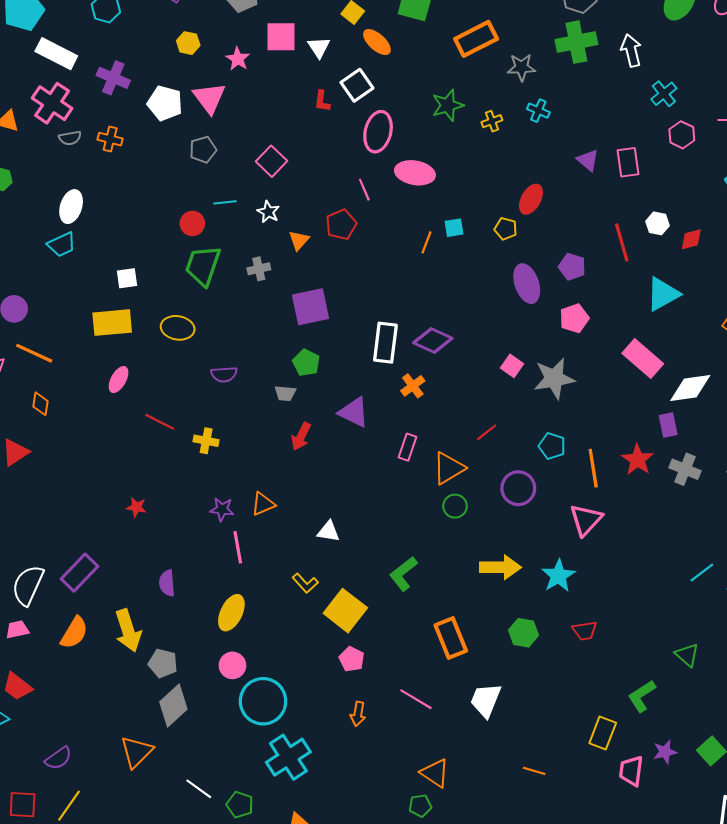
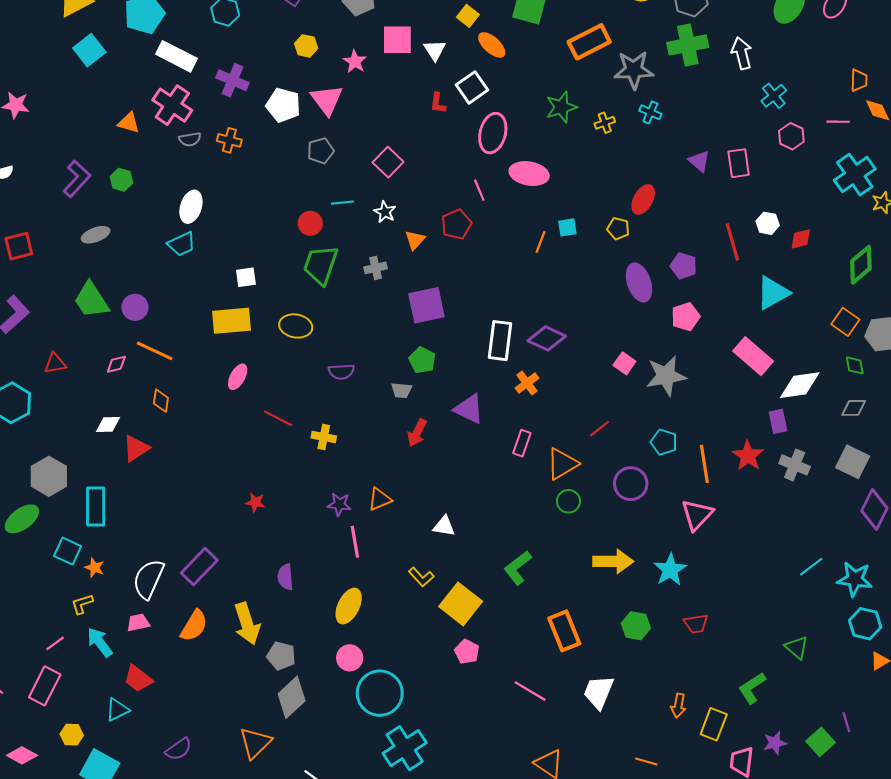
gray star: (521, 67) -> (634, 70), size x1.4
orange arrow: (358, 714) -> (678, 706), moved

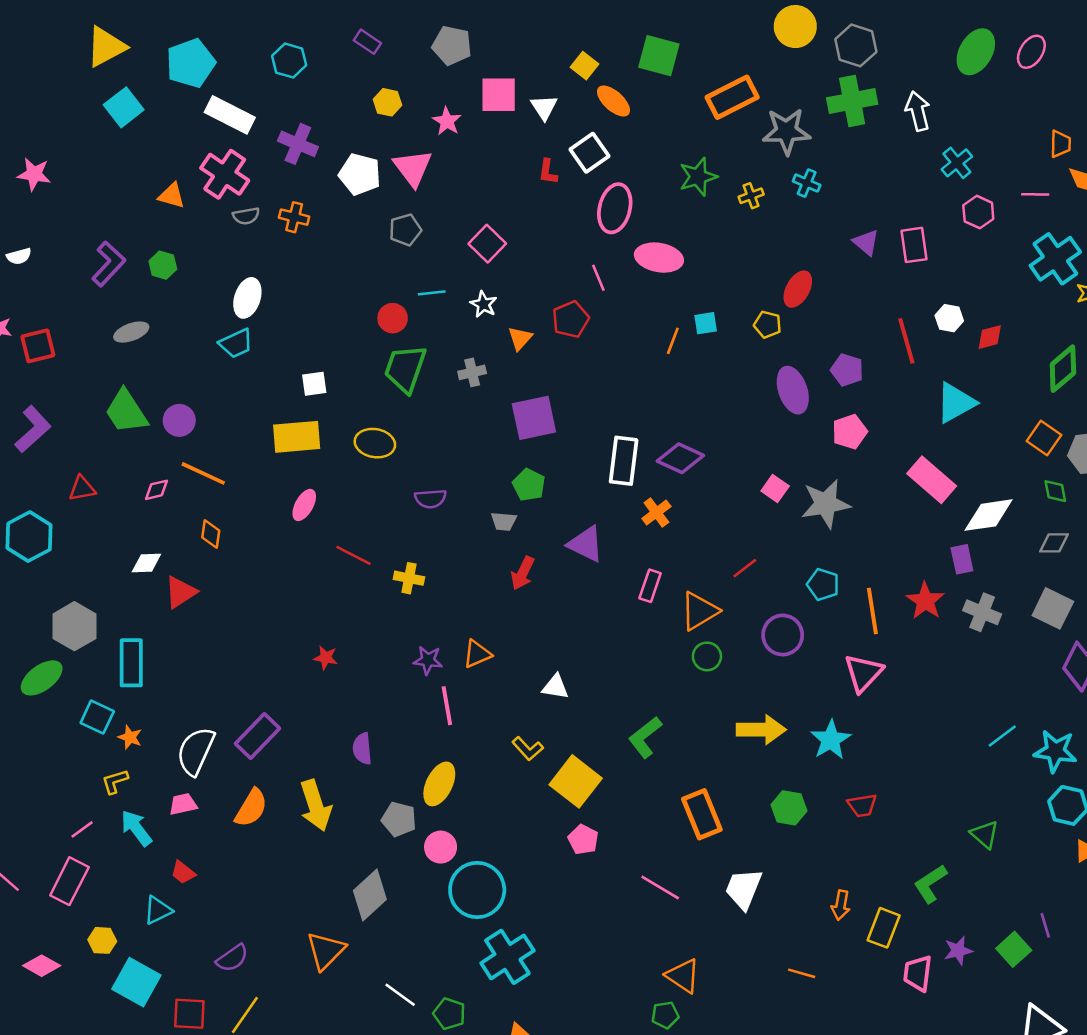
gray pentagon: (281, 656) -> (399, 819), moved
red trapezoid: (138, 679) -> (183, 872), size x0.7

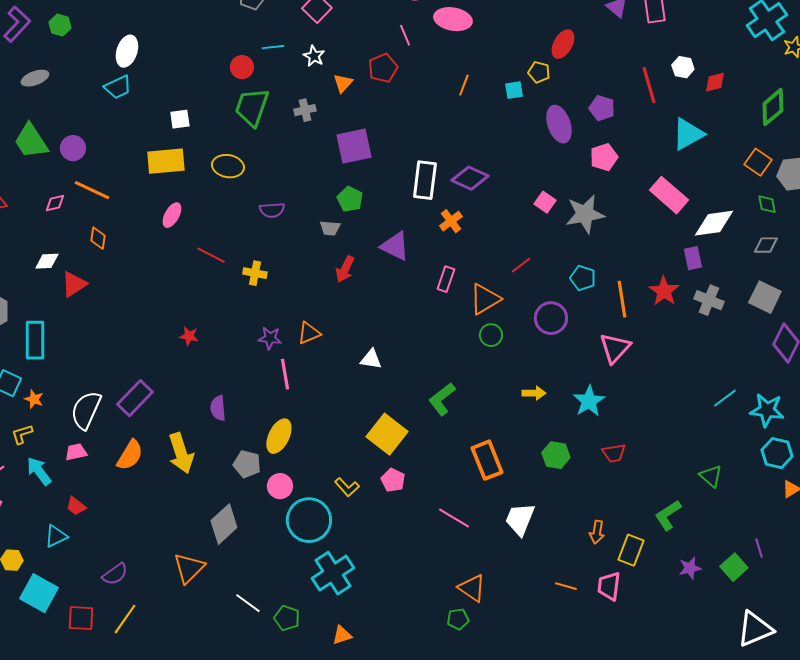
cyan square: (706, 323) -> (514, 90), moved
yellow arrow: (761, 730) -> (534, 393), size x0.6
yellow L-shape: (528, 749) -> (347, 487), moved
pink trapezoid: (918, 973) -> (609, 586), moved

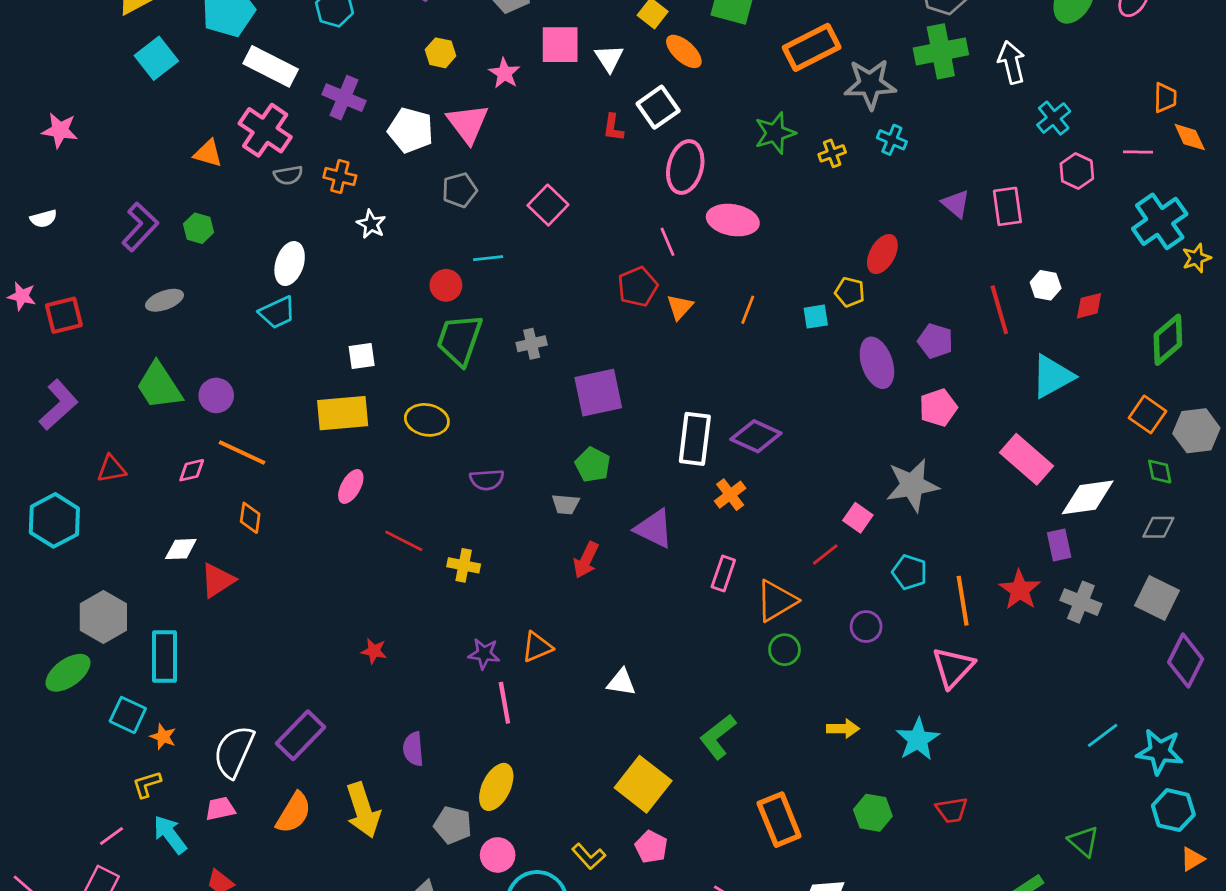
white star: (314, 56) -> (371, 224), moved
orange triangle: (343, 83) -> (680, 307), moved
pink square: (545, 202) -> (858, 518), moved
purple circle: (551, 318) -> (866, 627), size x0.7

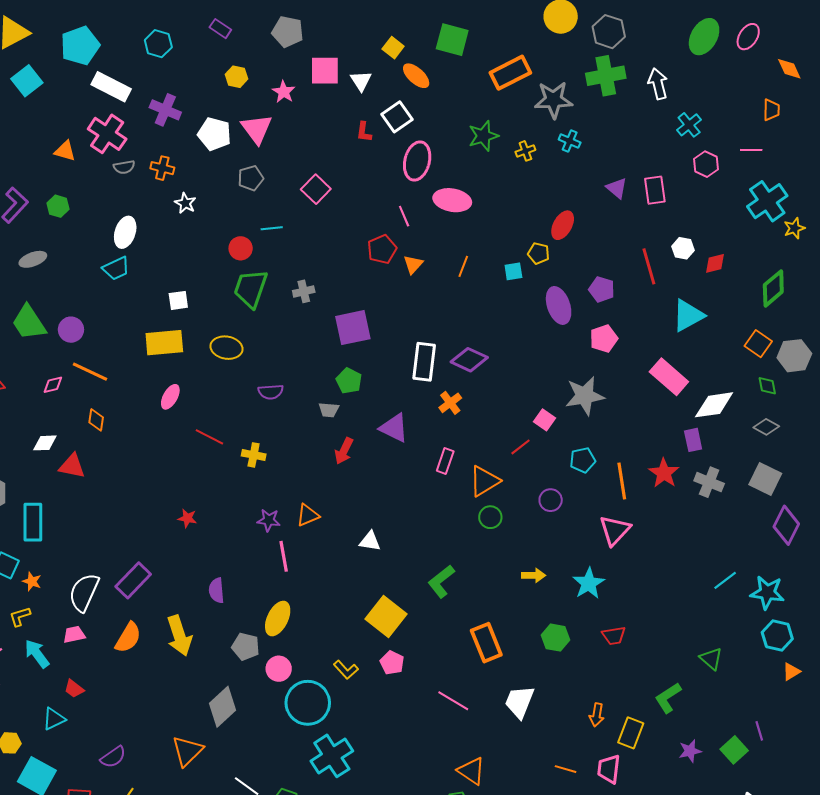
orange diamond: (1190, 137) -> (789, 69), moved
gray diamond: (1158, 527) -> (766, 427), turned 30
cyan pentagon: (910, 572) -> (583, 460), turned -30
red triangle: (218, 580) -> (72, 466), turned 44

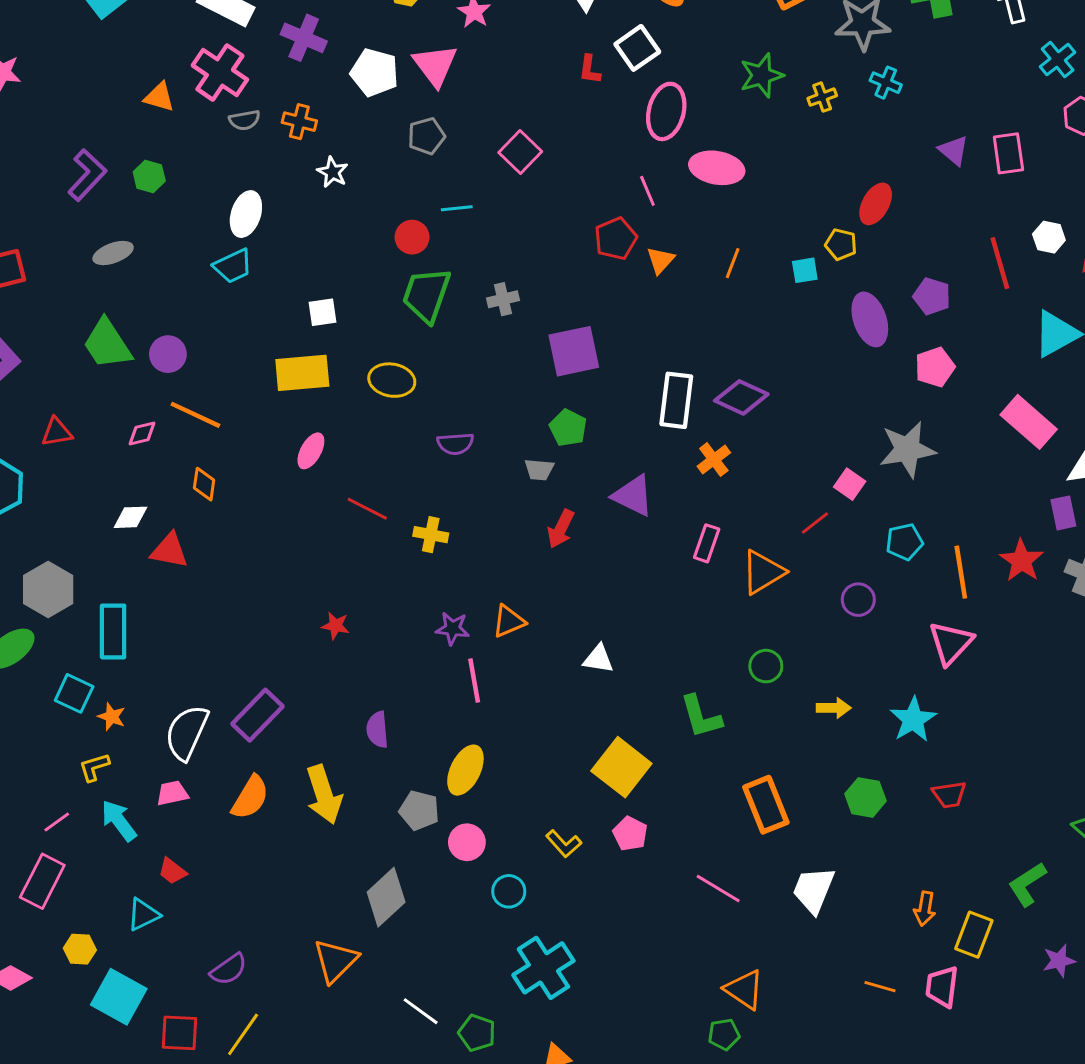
green circle: (490, 517) -> (766, 666), moved
green L-shape: (441, 581) -> (701, 717), turned -68
cyan circle: (308, 703) -> (509, 891), size x0.5

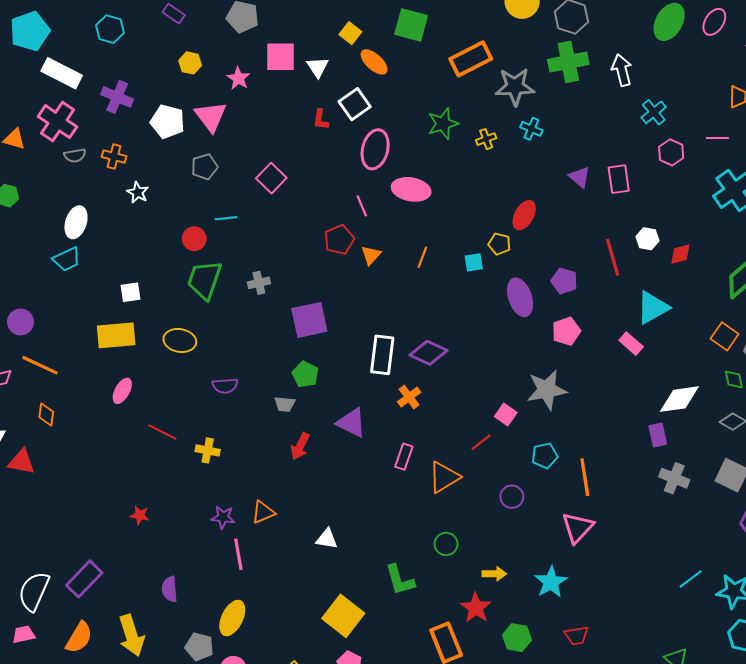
pink rectangle: (1029, 422) -> (631, 344), moved, size x0.6
red star: (1021, 561) -> (476, 608), moved

